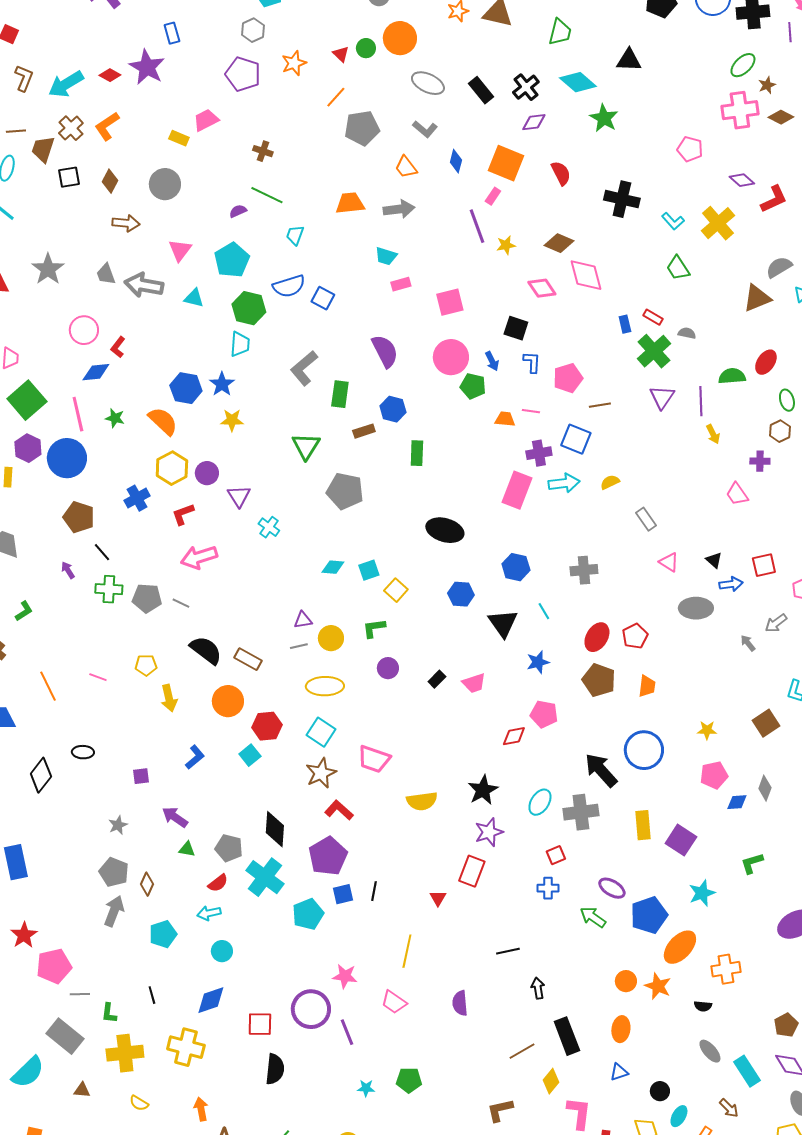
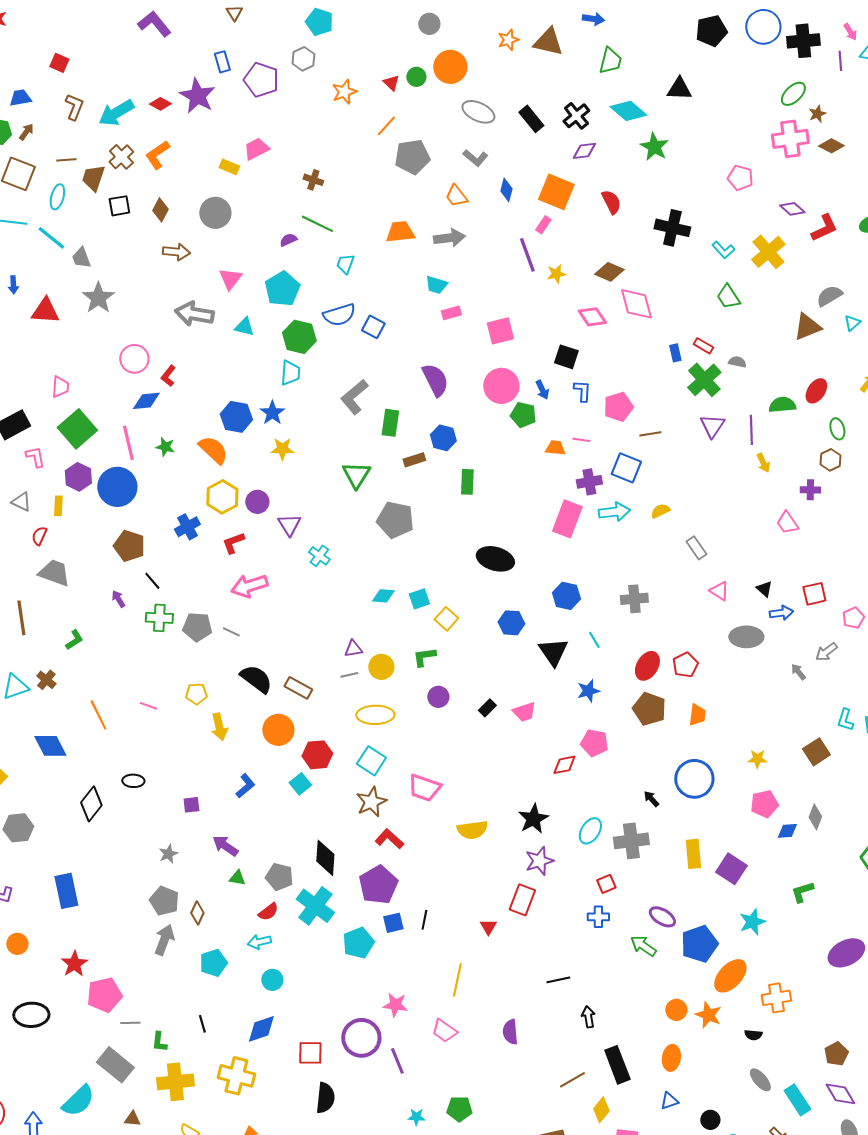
purple pentagon: (243, 74) -> (261, 80), moved
gray trapezoid: (106, 274) -> (81, 258), moved
black arrow: (601, 770) -> (651, 799), size x0.5

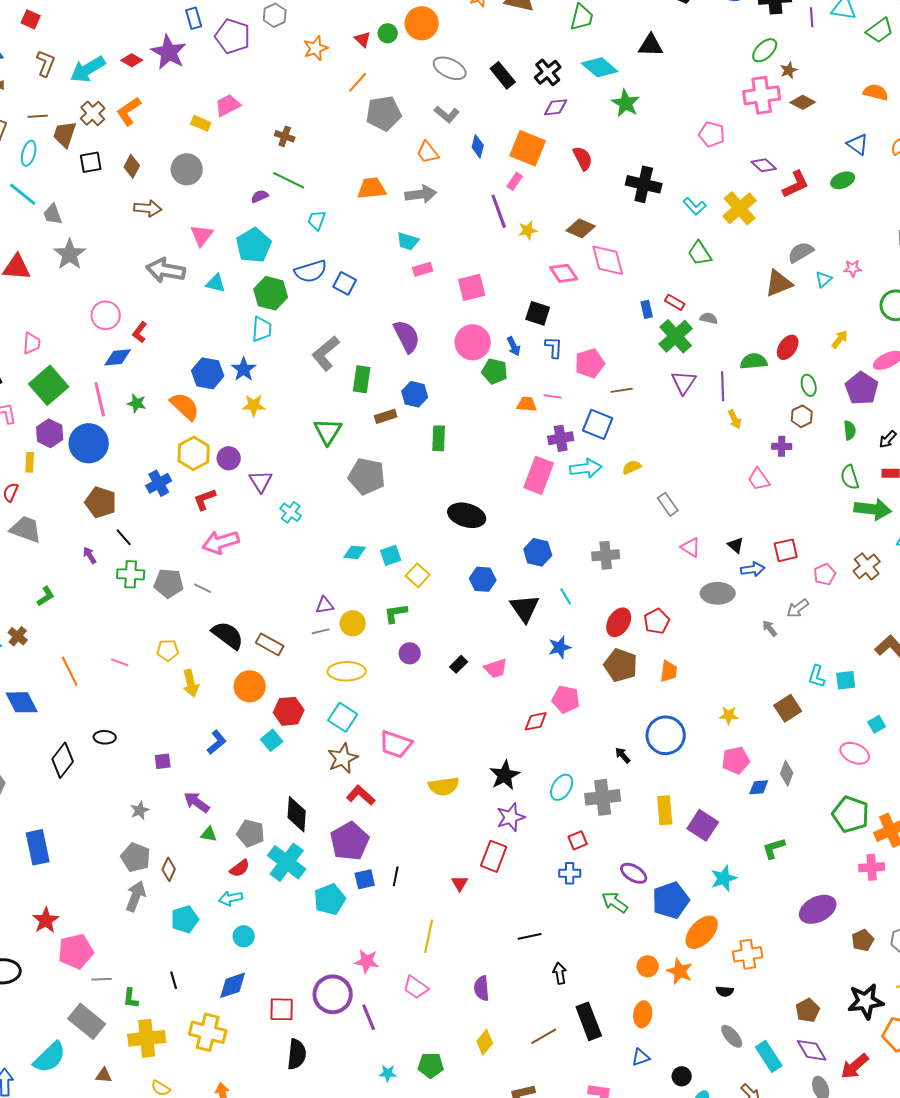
yellow diamond: (601, 1110) -> (485, 1042), moved

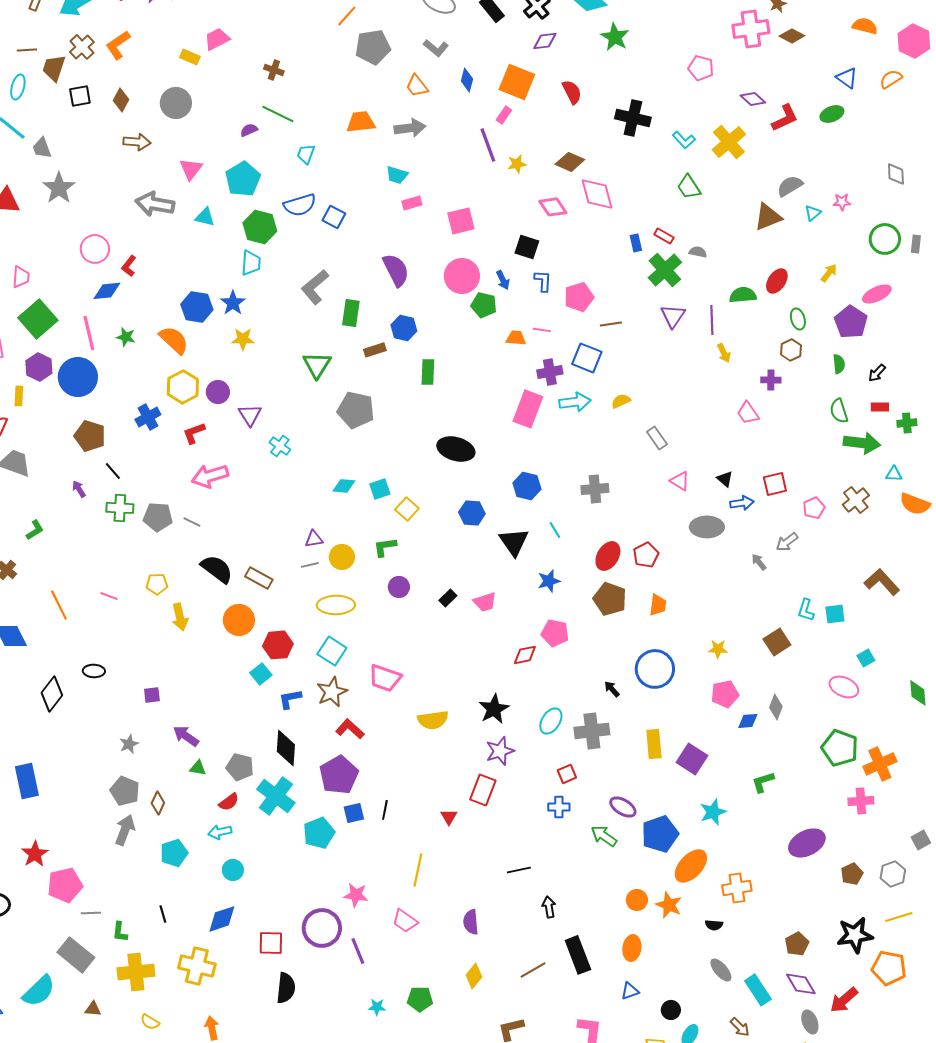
blue L-shape: (217, 742) -> (290, 699), moved, turned -150

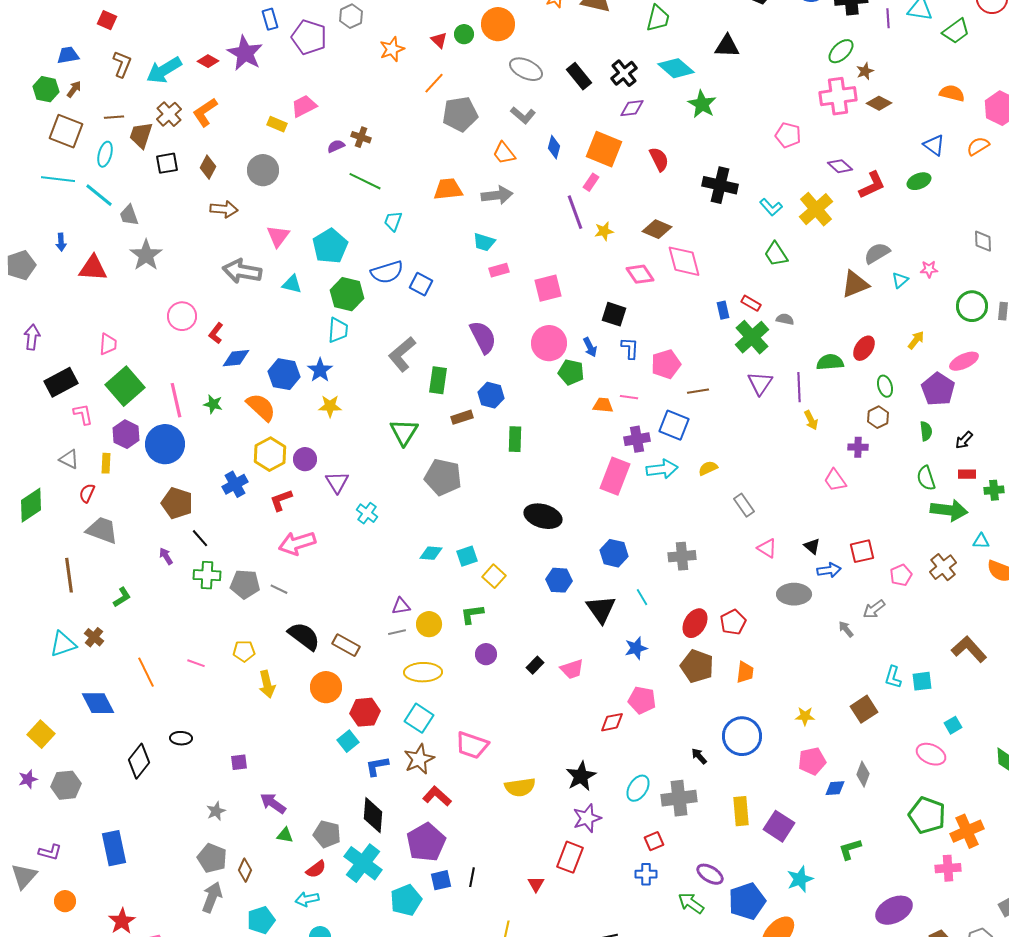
purple semicircle: (249, 130) -> (336, 146), moved
blue diamond: (107, 291) -> (236, 358), moved

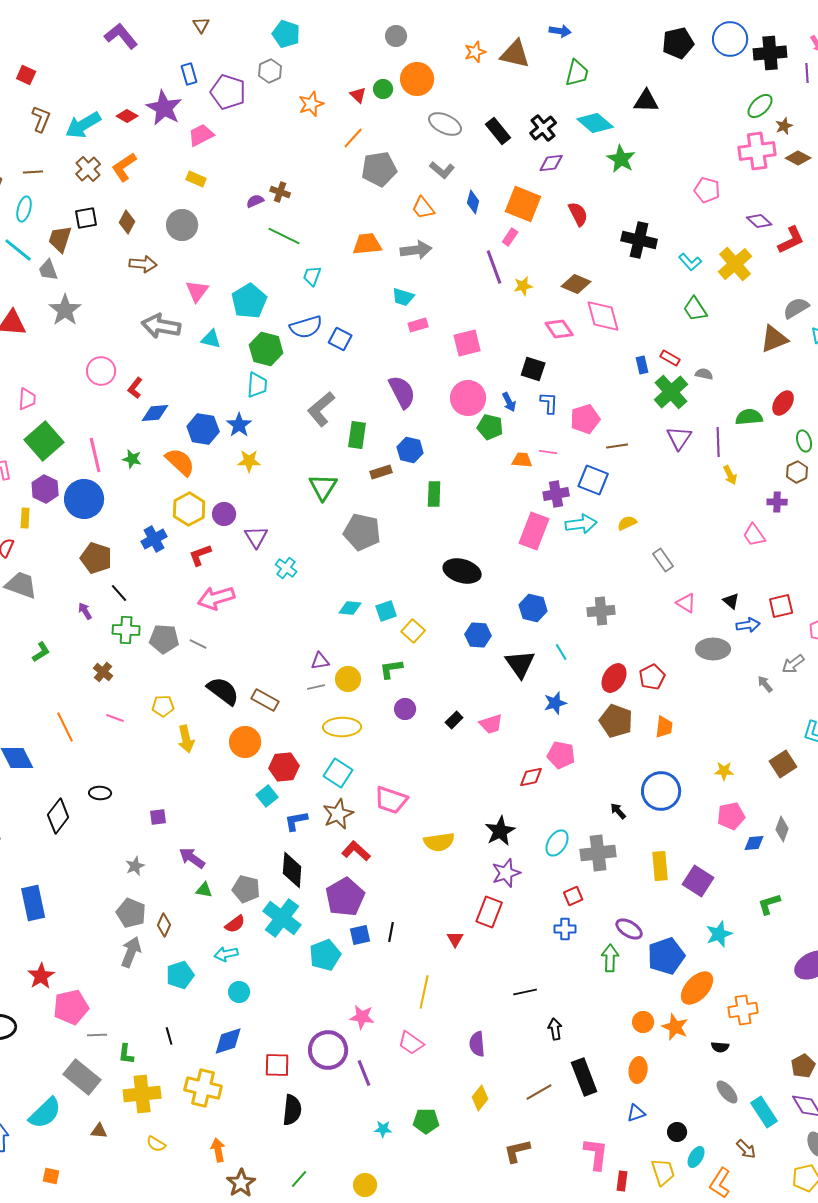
pink trapezoid: (304, 106) -> (201, 135), moved
brown trapezoid: (141, 135) -> (60, 239), moved
brown cross: (94, 637) -> (103, 672), moved
green arrow: (691, 903) -> (610, 958), turned 56

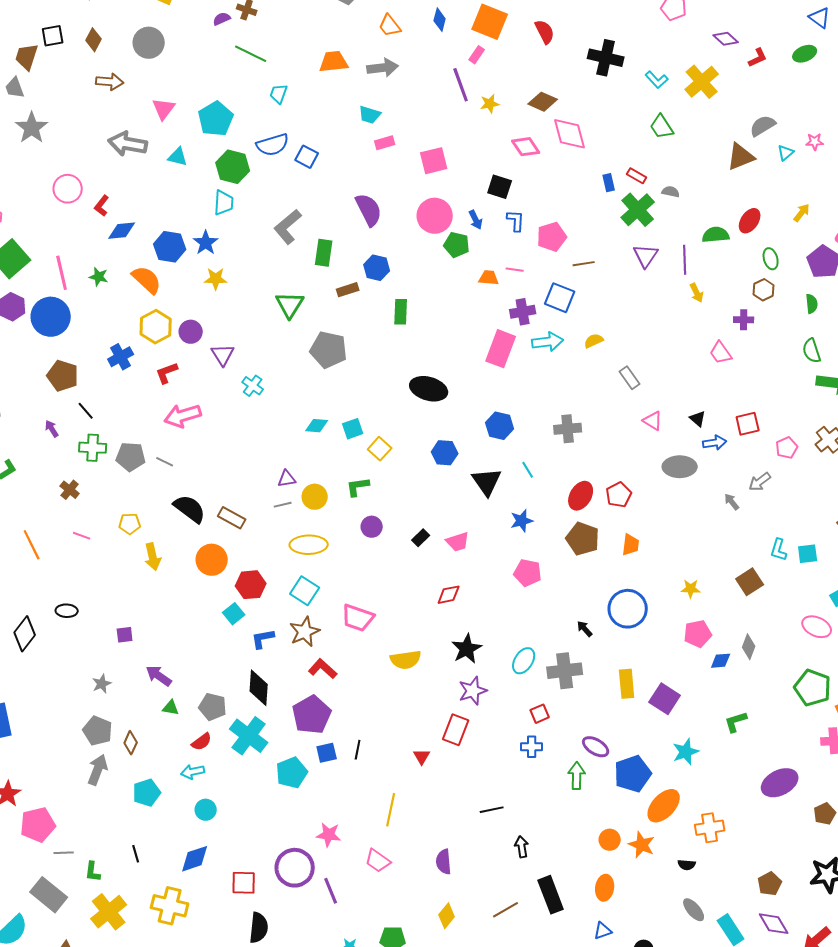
red L-shape: (791, 240) -> (758, 58), size x0.7
red diamond: (531, 777) -> (449, 595), moved
yellow cross: (142, 1094) -> (109, 912), turned -33

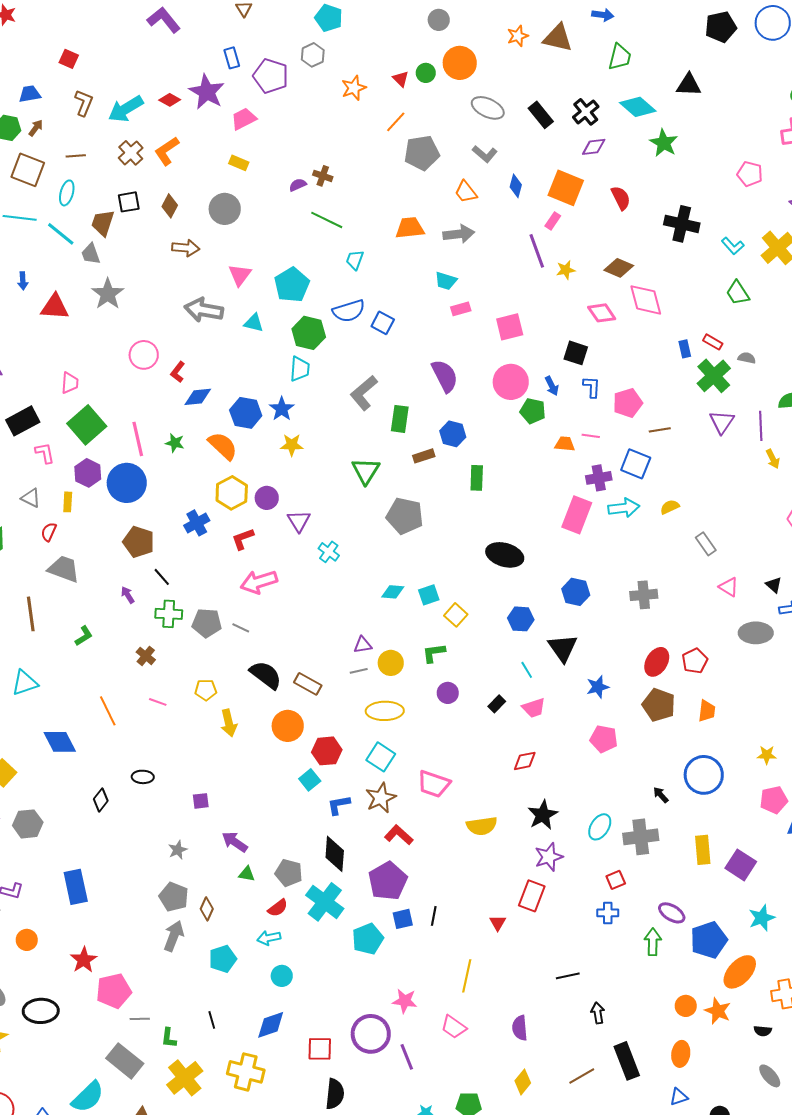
cyan line: (528, 470) -> (527, 670), moved
black diamond: (25, 634) -> (101, 800), size x0.7

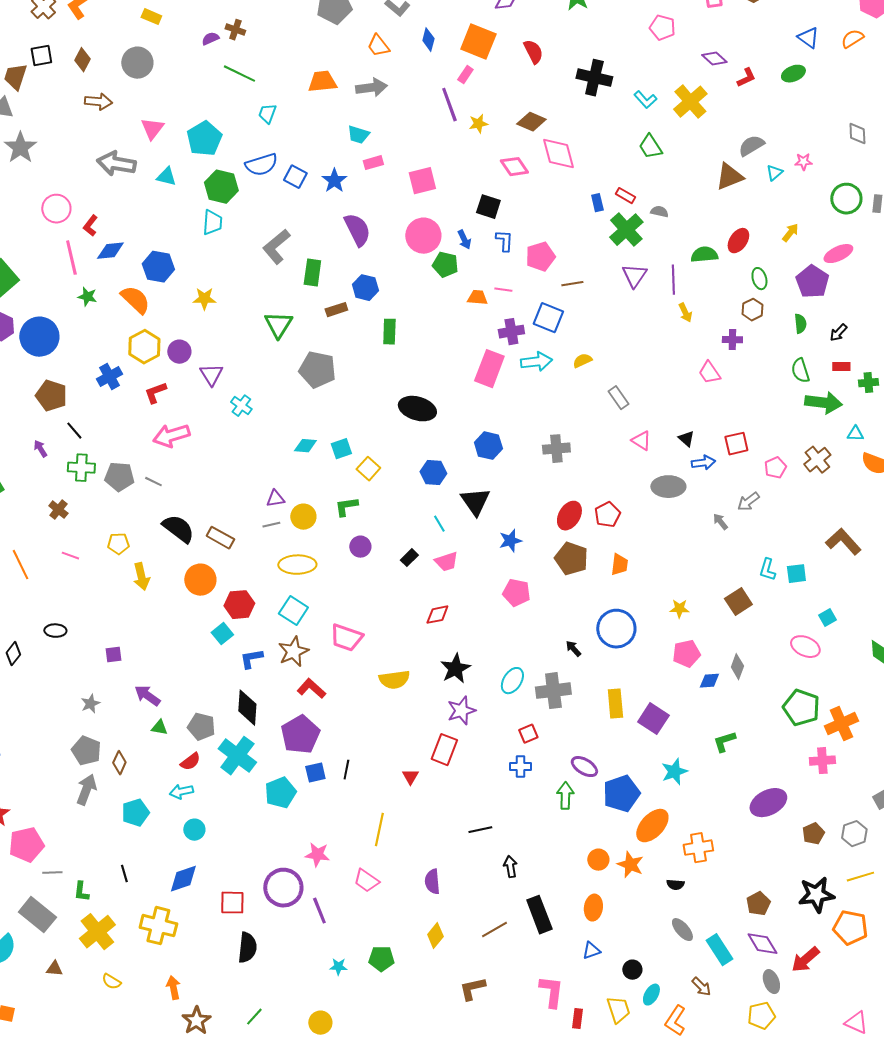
blue star: (282, 409) -> (334, 181), moved
pink line: (138, 439) -> (71, 258), moved

